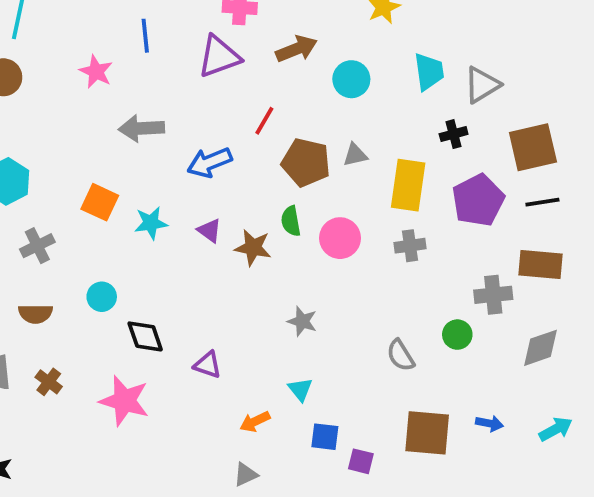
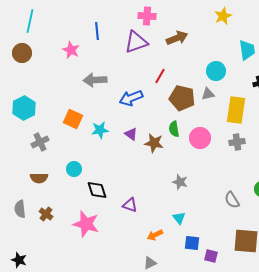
cyan circle: (351, 79) -> (216, 71), moved

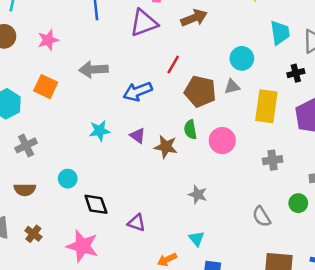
pink star: (71, 50) -> (48, 40), moved, turned 30
orange square: (73, 119) -> (46, 87), moved
gray cross: (237, 142) -> (273, 160), moved

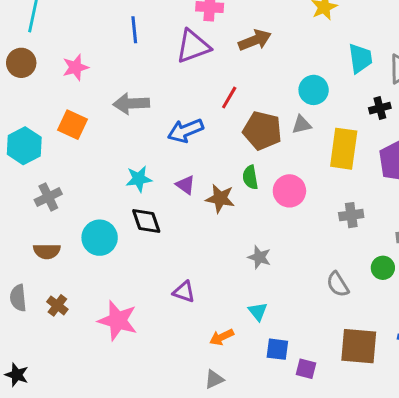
cyan circle: (68, 179) -> (100, 238), size x1.5
black diamond: (96, 204) -> (146, 221), moved

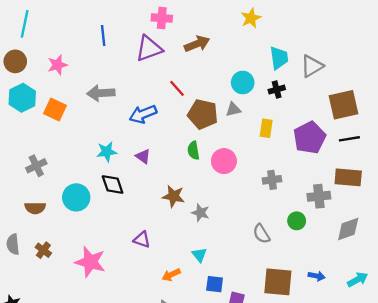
red line: (229, 97) -> (177, 88), turned -72
black cross: (380, 108) -> (277, 90), moved
cyan hexagon: (24, 146) -> (22, 98), moved
yellow rectangle: (344, 149) -> (266, 128), size x0.6
brown star: (220, 198) -> (174, 196), moved

